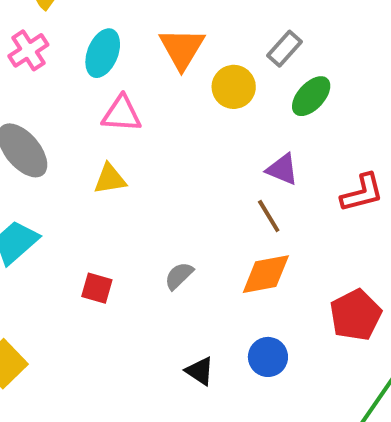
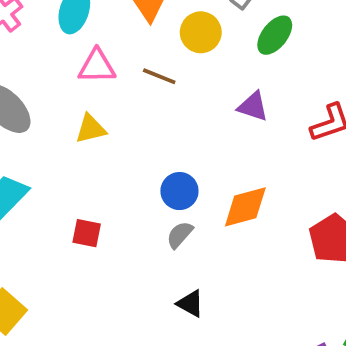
brown line: (269, 216) -> (159, 76), moved, turned -32
gray semicircle: (179, 276) -> (180, 235), moved
blue circle: (268, 357) -> (179, 191), moved

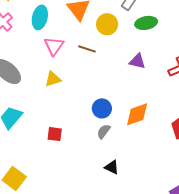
green ellipse: (275, 35) -> (146, 23), turned 45
pink triangle: (97, 66) -> (54, 46), turned -50

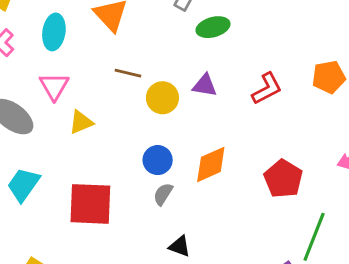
yellow circle: (107, 24) -> (162, 98), moved
pink triangle: (54, 46) -> (54, 86), moved
red square: (55, 134) -> (90, 204), size x2.0

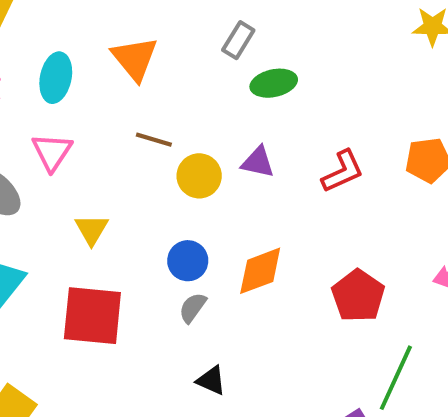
yellow triangle: (81, 122) -> (91, 229), moved, turned -40

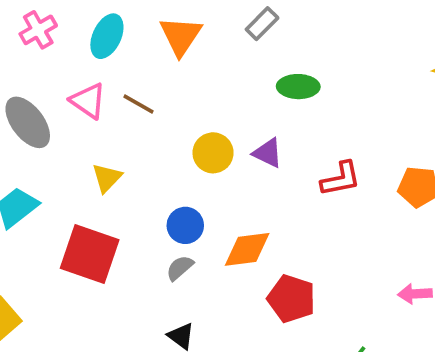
gray rectangle: (238, 40) -> (262, 24), moved
brown line: (154, 140) -> (139, 104), moved
pink triangle: (52, 152) -> (88, 101), turned -42
red pentagon: (358, 296) -> (291, 299), moved, turned -30

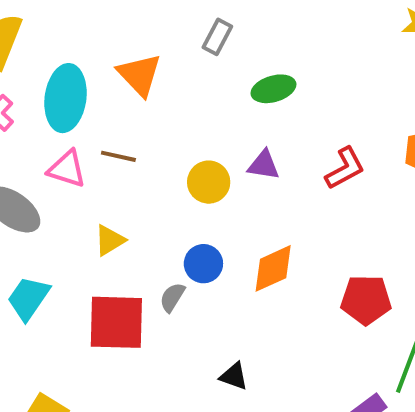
cyan ellipse: (107, 36) -> (66, 98), size x1.4
yellow triangle: (107, 178) -> (110, 240), turned 32
gray semicircle: (180, 268) -> (172, 297), moved
red pentagon: (291, 299) -> (366, 300), moved

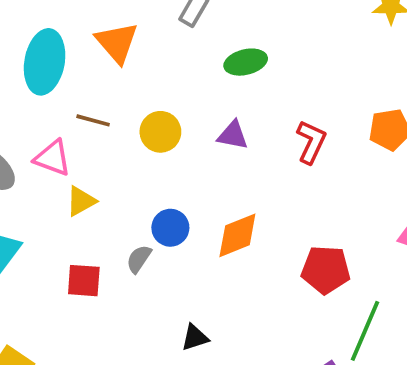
red L-shape: (345, 168) -> (311, 142), turned -39
pink triangle: (67, 169) -> (53, 158), moved
yellow circle: (209, 182) -> (160, 132), moved
red square: (116, 322) -> (84, 281), size x0.6
black triangle: (234, 376) -> (195, 338), turned -40

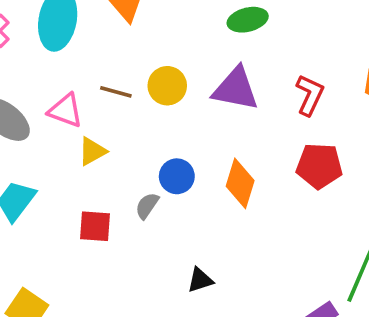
brown line: (93, 120) -> (116, 92), moved
purple triangle: (233, 135) -> (236, 89), size x1.6
orange diamond: (237, 235) -> (240, 183), turned -51
red pentagon: (326, 270) -> (319, 166), moved

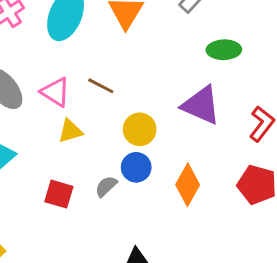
yellow circle: (167, 86) -> (140, 129), moved

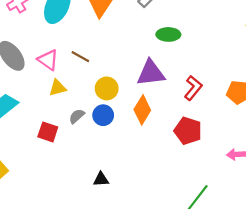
purple triangle: (201, 105) -> (151, 73), turned -32
orange diamond: (188, 185) -> (142, 110), moved
gray semicircle: (106, 186) -> (77, 116), moved

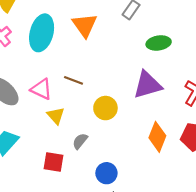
yellow triangle: (58, 88) -> (56, 116), turned -48
orange diamond: (142, 110) -> (157, 137), moved
blue circle: (103, 115) -> (106, 173), moved

